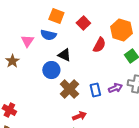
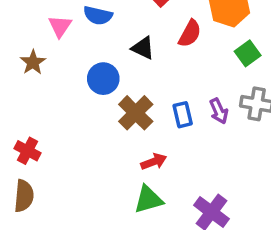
black triangle: (64, 55) -> (143, 48), moved
purple arrow: (115, 88) -> (219, 111), turned 88

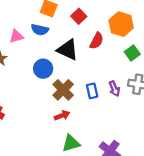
pink triangle: (60, 26) -> (16, 36), turned 40
black triangle: (143, 48) -> (68, 50), size x1.5
red arrow: (154, 162) -> (62, 115), moved

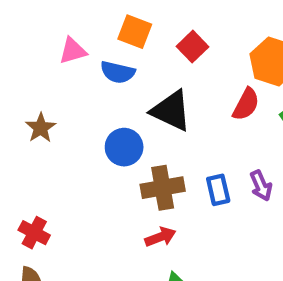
pink triangle: (16, 36) -> (73, 51), moved
red semicircle: (97, 41) -> (246, 104), moved
brown cross: (63, 90) -> (163, 188), turned 35

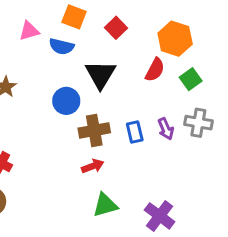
black triangle: (171, 111) -> (100, 74), turned 36

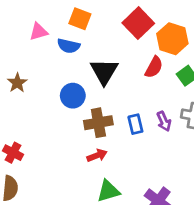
red square: (116, 28) -> (138, 23), moved, size x1.5

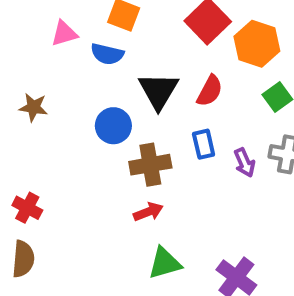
red semicircle: (154, 67) -> (210, 91), moved
brown star: (17, 83) -> (33, 107), turned -30
blue rectangle: (135, 124) -> (204, 144), moved

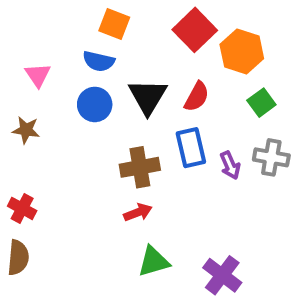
pink triangle: (64, 33) -> (38, 75), moved, turned -48
brown star: (33, 107) -> (26, 130), moved
blue circle: (113, 126) -> (95, 104), moved
blue rectangle: (204, 144) -> (191, 148), size x1.4

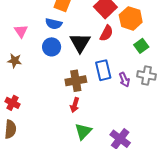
red semicircle: (197, 97) -> (106, 33), moved
red arrow: (138, 212) -> (75, 105), turned 128
green triangle: (154, 261) -> (83, 131), turned -30

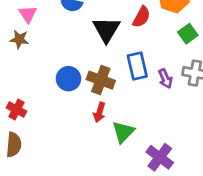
blue circle: (52, 47) -> (68, 79), moved
brown star: (15, 61) -> (19, 39), moved
brown cross: (76, 81) -> (101, 80), turned 30
green triangle: (83, 131) -> (123, 132), moved

